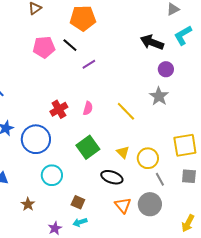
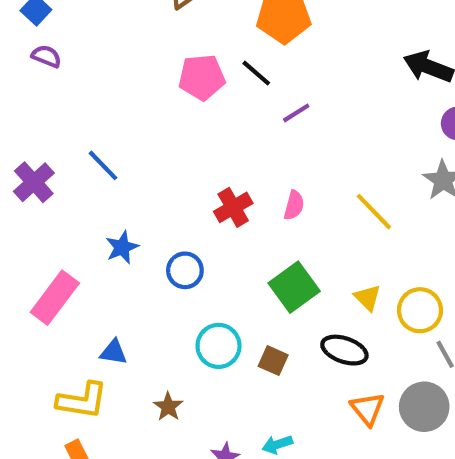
blue circle: (36, 139) -> (185, 270), size x0.6
brown square: (78, 202) -> (273, 361), moved

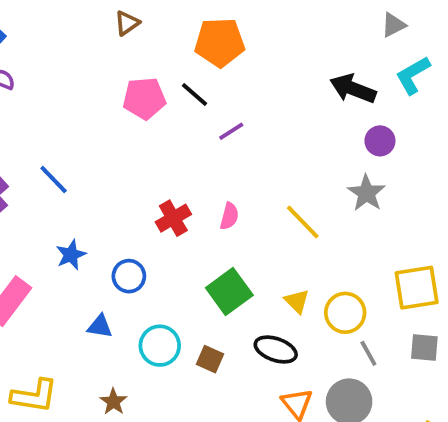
blue triangle: (114, 352) -> (100, 326), moved

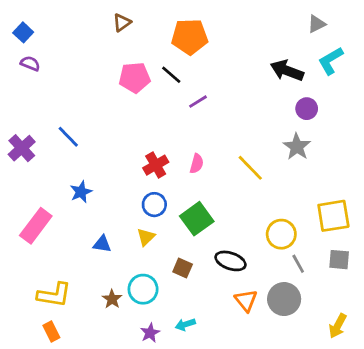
blue circle: (129, 276) -> (154, 205), moved
yellow triangle: (297, 301) -> (146, 237), moved, turned 30
cyan circle: (160, 346) -> (143, 289), moved

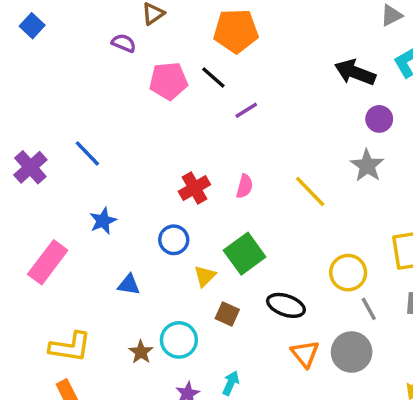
purple semicircle: (30, 63) -> (124, 43), moved
blue circle: (154, 205) -> (174, 240), moved
yellow triangle: (146, 237) -> (205, 276), moved
cyan arrow: (185, 324) -> (231, 383), turned 132

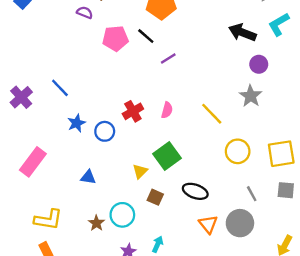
blue star: (103, 221) -> (76, 123), moved
blue circle: (174, 240) -> (105, 131), moved
yellow circle: (348, 273) -> (238, 151), moved

